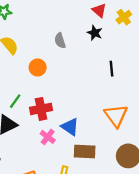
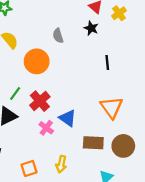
orange circle: (38, 68) -> (37, 61), size x1.5
red cross: (41, 109) -> (40, 101), turned -30
brown rectangle: (85, 151) -> (93, 143), moved

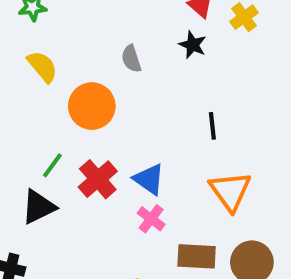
black line: (107, 62) -> (212, 126), moved
blue triangle: (68, 118) -> (149, 179), moved
pink cross: (46, 128) -> (151, 219), moved

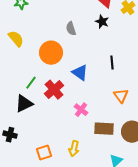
yellow semicircle: (42, 67) -> (16, 39), moved
blue triangle: (149, 179) -> (80, 73), moved
orange triangle: (230, 191) -> (121, 96), size x0.7

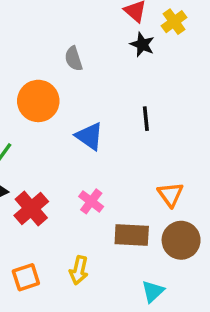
black star: (102, 22) -> (142, 45), moved
red cross: (54, 90) -> (31, 209), moved
orange triangle: (121, 96) -> (170, 194), moved

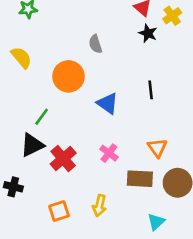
orange triangle: (170, 194) -> (157, 148), moved

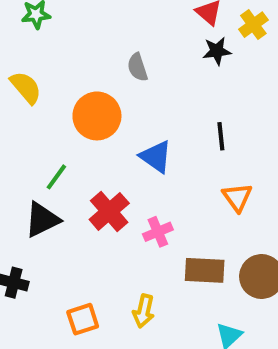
black star: (148, 33) -> (217, 51), turned -30
orange triangle: (157, 148) -> (237, 197), moved
pink cross: (109, 153) -> (158, 232), turned 30
red cross: (63, 159) -> (109, 211), moved

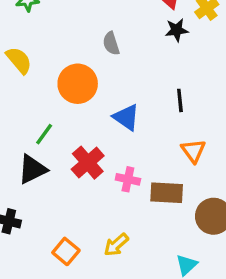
pink cross: (158, 232) -> (128, 179), turned 35
brown rectangle: (205, 270) -> (167, 193), moved
yellow arrow: (144, 311) -> (116, 245), turned 36
orange square: (83, 319) -> (66, 251), turned -32

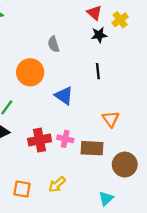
black line: (180, 100) -> (98, 71), moved
red cross: (88, 163) -> (40, 140), moved, turned 30
orange square: (66, 251) -> (22, 189), turned -30

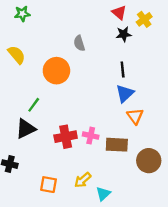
blue triangle: (64, 96) -> (125, 93), moved, turned 42
cyan triangle: (106, 198) -> (103, 194), moved

